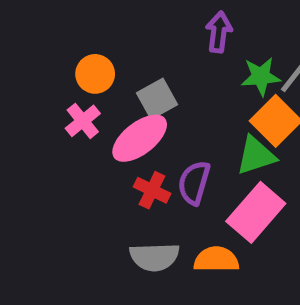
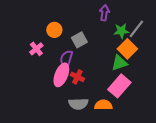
pink cross: (83, 121) -> (36, 49), moved
pink ellipse: (140, 138) -> (61, 75), moved, turned -30
purple semicircle: (194, 183) -> (66, 59), moved

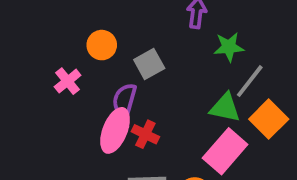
gray line: (136, 29) -> (250, 81), moved
orange square: (127, 49) -> (269, 119), moved
green triangle: (119, 63) -> (225, 108), turned 30

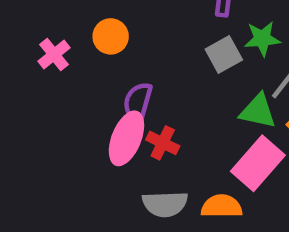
gray square: (149, 64) -> (224, 55), moved
pink cross: (68, 81) -> (54, 55), moved

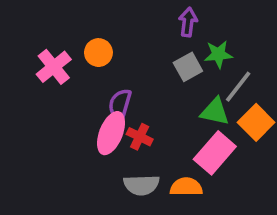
pink cross: (54, 55) -> (54, 67), size x1.4

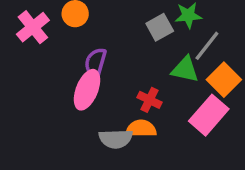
red cross: (140, 137) -> (150, 100), moved
pink rectangle: (215, 153) -> (209, 115), moved
orange semicircle: (186, 187) -> (141, 129), moved

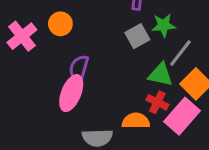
red cross: (150, 100) -> (157, 102), moved
orange semicircle: (141, 129) -> (136, 121), moved

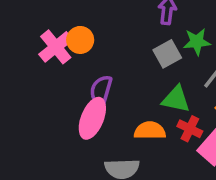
pink cross: (22, 36) -> (56, 47), moved
green triangle: (160, 75) -> (176, 99), moved
orange semicircle: (136, 121) -> (150, 131), moved

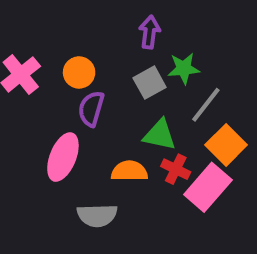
orange circle: (80, 40) -> (79, 72), moved
purple semicircle: (101, 90) -> (91, 109), moved

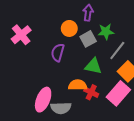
orange circle: (79, 72) -> (69, 28), moved
pink ellipse: (63, 157) -> (43, 100), moved
red cross: (176, 169) -> (91, 92), moved

